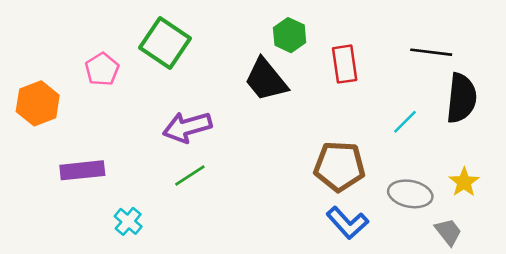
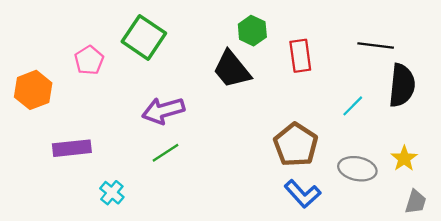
brown pentagon: (339, 166) -> (296, 145), turned 30
gray trapezoid: (448, 232) -> (416, 202), moved, turned 55

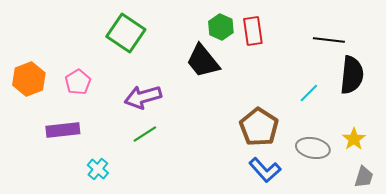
red rectangle: (300, 56) -> (253, 31), moved
pink pentagon: (89, 60) -> (78, 82), moved

